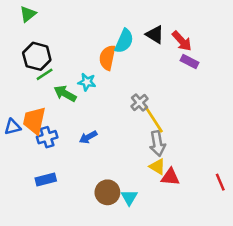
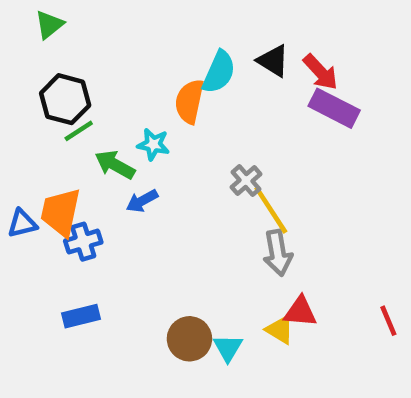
purple rectangle: (190, 61) -> (334, 108), size x1.5
blue arrow: (88, 137) -> (142, 201), moved
yellow triangle: (157, 167) -> (280, 330), moved

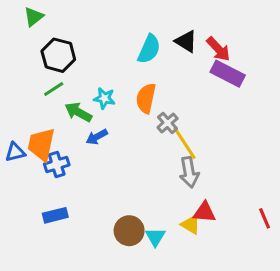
black hexagon: (65, 99) -> (58, 55), moved
orange semicircle: (189, 101) -> (146, 98), moved

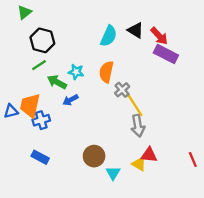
blue rectangle: (55, 215) -> (40, 157), turned 42
brown circle: (129, 231) -> (94, 156), moved

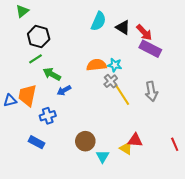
cyan semicircle: (109, 36) -> (99, 21), moved
cyan star: (76, 72) -> (115, 65), moved
orange semicircle: (106, 72) -> (96, 65), turned 72
blue cross: (41, 120) -> (48, 116), moved
gray arrow: (138, 126) -> (151, 91), moved

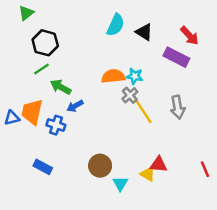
red arrow: (144, 32) -> (190, 36), moved
blue cross: (48, 116) -> (56, 125), moved, turned 35

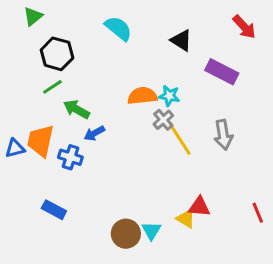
cyan semicircle: (116, 25) -> (118, 28), moved, turned -75
red arrow: (190, 36) -> (244, 27), moved
brown circle: (100, 166) -> (126, 234), moved

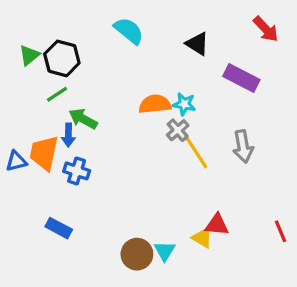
green triangle: (33, 16) -> (29, 55), moved
blue arrow: (94, 133) -> (68, 135), moved, turned -60

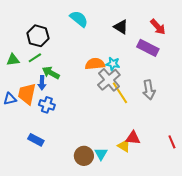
red arrow: (266, 29) -> (158, 27), moved
green triangle: (29, 55) -> (13, 60), moved, turned 32
gray cross: (178, 130) -> (109, 80), size x1.6

